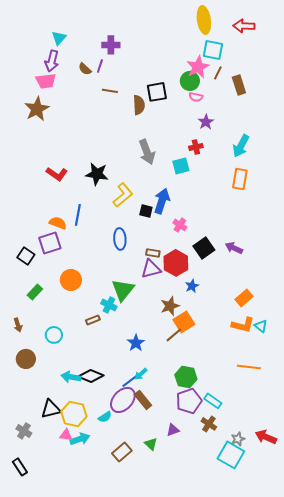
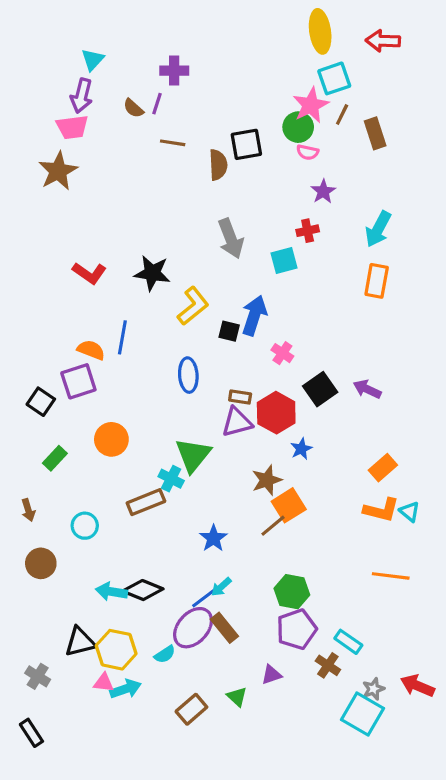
cyan square: (213, 50) -> (334, 78), turned -30
brown rectangle: (93, 320) -> (146, 502), size x1.6
cyan rectangle: (213, 401) -> (348, 642), moved

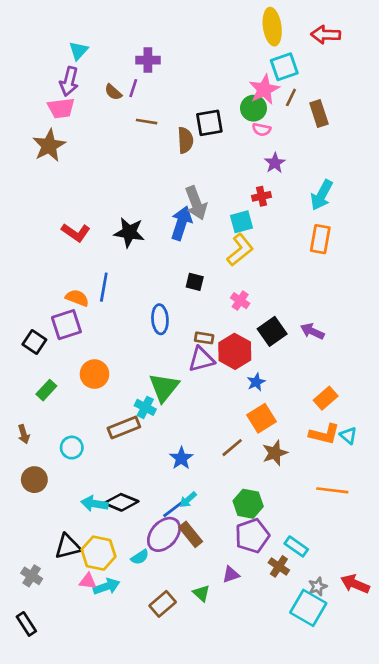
yellow L-shape: (193, 306) -> (240, 250), moved
blue arrow: (254, 315) -> (181, 223), moved
brown star: (267, 480) -> (275, 453), moved
orange square: (289, 505) -> (262, 418), moved

